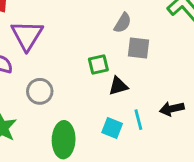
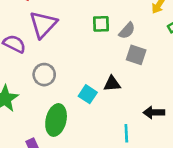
green square: (98, 65) -> (101, 24), moved
cyan line: (138, 120) -> (126, 133), moved
cyan square: (112, 128) -> (88, 94), moved

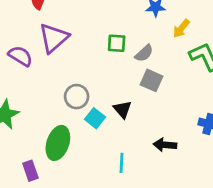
gray circle: (44, 75) -> (77, 97), moved
black triangle: (112, 84) -> (122, 109), turned 48
cyan line: (126, 133) -> (122, 163), moved

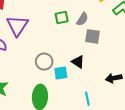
cyan square: (95, 118) -> (61, 73), turned -32

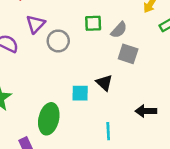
purple triangle: (17, 26) -> (36, 24), size x0.7
gray circle: (44, 62) -> (58, 41), moved

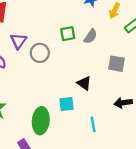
gray square: (128, 54) -> (117, 64), moved
cyan square: (80, 93) -> (67, 104), moved

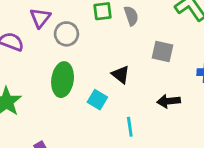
gray semicircle: (91, 36) -> (131, 16), turned -56
cyan square: (67, 104) -> (97, 100), turned 35
green ellipse: (41, 121) -> (63, 80), moved

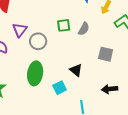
gray semicircle: (131, 16) -> (84, 29), turned 48
cyan square: (97, 100) -> (60, 88), turned 32

